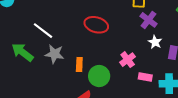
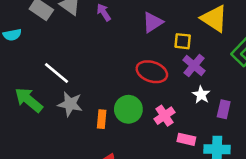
red ellipse: (96, 25) -> (152, 72), moved
green circle: (99, 76) -> (128, 109), moved

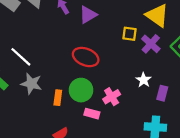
purple triangle: (153, 22) -> (88, 15), moved
purple cross: (194, 65) -> (151, 44), moved
red ellipse: (152, 72) -> (86, 57), moved
pink rectangle: (186, 139) -> (92, 114), moved

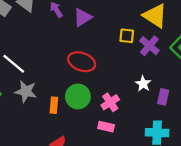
pink rectangle: (92, 114) -> (106, 127), moved

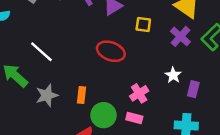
yellow square: (127, 36) -> (143, 24), moved
gray star: (26, 91) -> (47, 95), moved, turned -30
green circle: (78, 96) -> (104, 115), moved

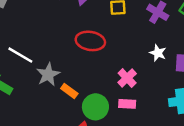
gray star: (47, 95) -> (48, 75), moved
orange rectangle: (82, 95) -> (69, 91), turned -49

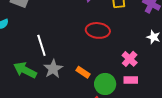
white line: (20, 55) -> (41, 45), turned 45
gray star: (48, 75) -> (53, 69), moved

